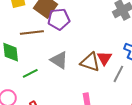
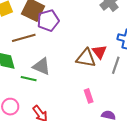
gray triangle: (59, 60) -> (42, 66), moved
green line: (30, 73) -> (29, 79), turned 49

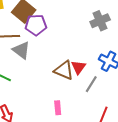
gray triangle: (42, 66) -> (21, 50), moved

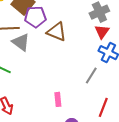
red triangle: (78, 67) -> (102, 32), moved
brown triangle: (64, 70) -> (57, 32), moved

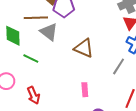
brown triangle: (57, 32) -> (84, 48), moved

